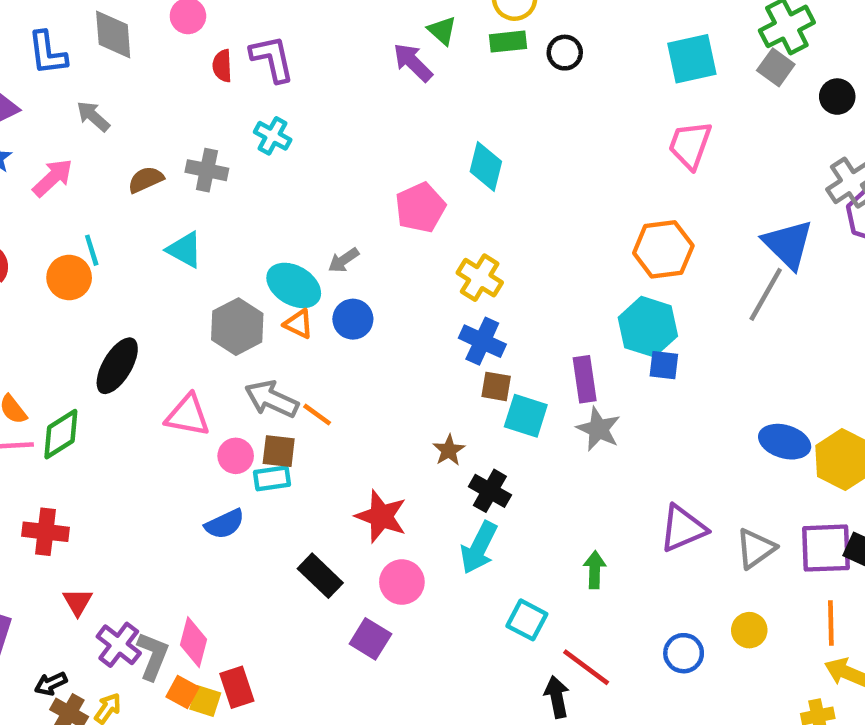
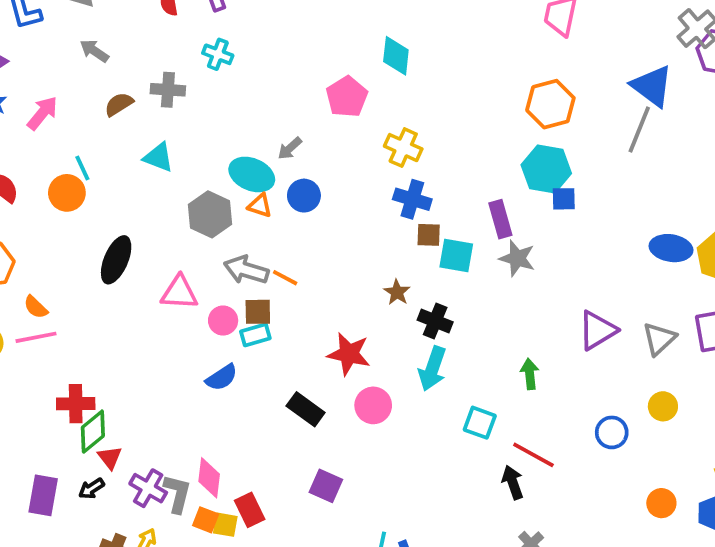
gray arrow: (93, 116) -> (94, 51), moved
green diamond: (61, 434) -> (93, 432), moved
purple square: (370, 639) -> (326, 486), moved
black arrow: (51, 684) -> (91, 489), moved

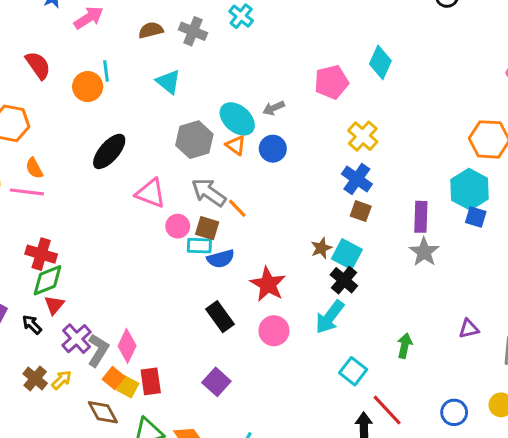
cyan square: (456, 256) -> (347, 254), moved
purple triangle: (597, 330) -> (469, 329), size x0.6
blue semicircle: (222, 378) -> (221, 259), moved
black arrow: (91, 489) -> (32, 325), turned 60

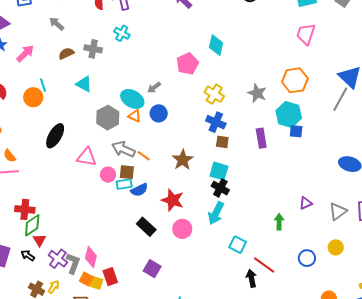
brown star: (321, 248) -> (183, 160), moved, size x1.5
gray star: (424, 252) -> (257, 93), moved
green arrow: (405, 346) -> (279, 222), moved

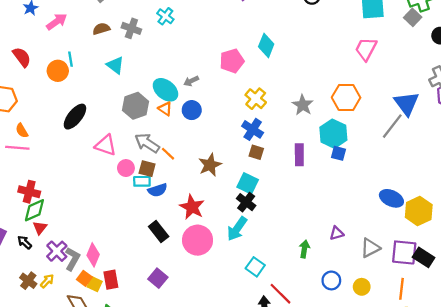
pink circle: (182, 229) -> (198, 240), size x1.4
blue circle: (307, 258) -> (331, 280), moved

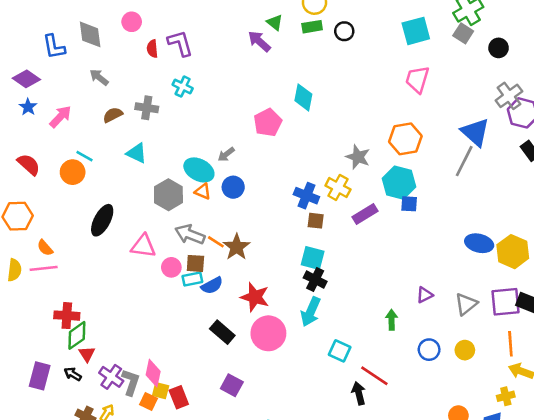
cyan line: (70, 59) -> (84, 156), turned -40
yellow cross: (256, 99) -> (338, 187), moved
purple rectangle: (299, 155) -> (365, 214), turned 70
brown star: (210, 165) -> (237, 247), moved
yellow square: (95, 284) -> (161, 391), moved

